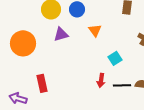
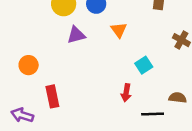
orange circle: (23, 43) -> (29, 65), moved, size x0.6
black line: (122, 85) -> (153, 114), moved

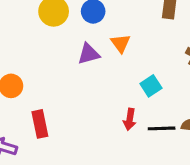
purple triangle: (76, 35) -> (89, 54), moved
black line: (153, 114) -> (162, 128), moved

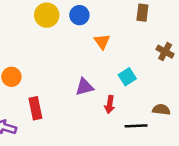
purple triangle: (89, 54) -> (84, 87), moved
black line: (162, 128) -> (136, 126), moved

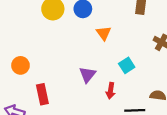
purple triangle: (84, 87) -> (87, 75), turned -36

